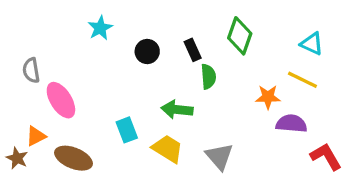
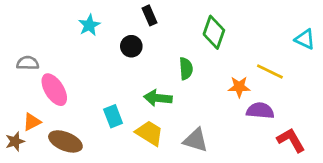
cyan triangle: (312, 44) -> (305, 39), moved
black rectangle: (193, 50) -> (150, 15), moved
gray semicircle: (31, 70) -> (28, 63), turned 100
gray triangle: (219, 157) -> (196, 140), turned -32
brown star: (17, 158) -> (15, 141), turned 30

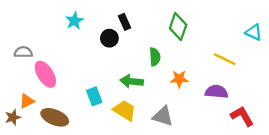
black rectangle: (150, 15) -> (125, 22), moved
orange star: (239, 87) -> (179, 79), moved

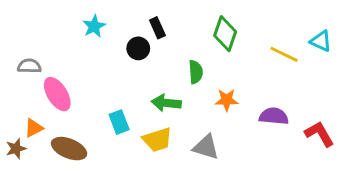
yellow line: (225, 59) -> (284, 54), moved
yellow trapezoid: (125, 110) -> (157, 140), turned 130
red L-shape: (242, 116) -> (319, 134), moved

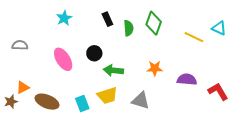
black circle: (138, 48) -> (94, 53), moved
green semicircle: (196, 72) -> (129, 28), moved
pink ellipse: (57, 94) -> (63, 59), moved
cyan rectangle: (119, 122) -> (82, 104), moved

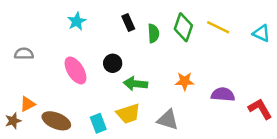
yellow line: (194, 37) -> (218, 27), moved

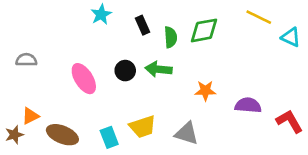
cyan star: (77, 21) -> (101, 14), moved
green diamond: (183, 27) -> (204, 30), turned 60
yellow line: (218, 27) -> (259, 17), moved
green arrow: (135, 84) -> (159, 69), moved

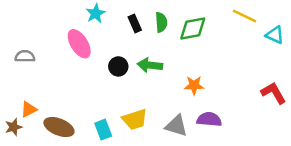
green semicircle: (171, 37) -> (161, 22), moved
pink ellipse: (84, 79) -> (79, 44), moved
purple semicircle: (248, 105) -> (209, 119), moved
red L-shape: (290, 121) -> (274, 93), moved

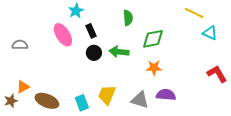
black rectangle: (135, 24) -> (91, 31), moved
green diamond: (193, 29) -> (153, 39), moved
cyan triangle: (275, 35) -> (210, 33), moved
yellow trapezoid: (135, 119) -> (107, 95), turned 130

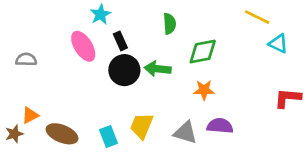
black circle: (94, 53) -> (124, 70), size x1.5
red L-shape: (217, 74) -> (288, 98), turned -55

